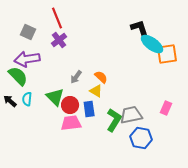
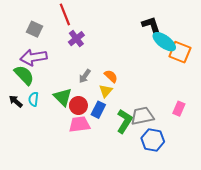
purple cross: (59, 40) -> (76, 39), moved
orange square: (167, 54) -> (180, 52), turned 30
yellow triangle: (96, 91) -> (106, 91), turned 40
blue rectangle: (89, 109) -> (98, 110), turned 35

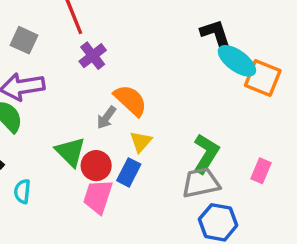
orange semicircle: (111, 76) -> (130, 100), moved, size x1.5
cyan semicircle: (33, 99) -> (22, 191), moved
green L-shape: (124, 121) -> (206, 154), moved
pink trapezoid: (79, 124) -> (98, 196), turned -65

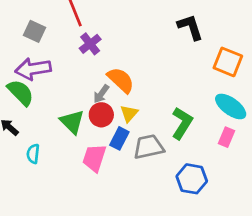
cyan ellipse: (237, 61) -> (231, 106), moved
red circle: (96, 166) -> (101, 115), moved
gray trapezoid: (201, 183) -> (149, 147), moved

